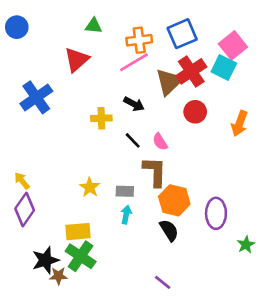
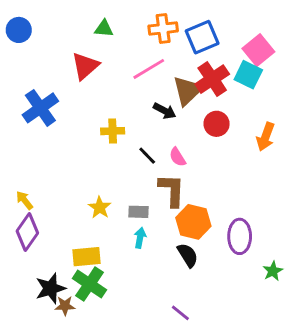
orange cross: (139, 40) -> (163, 29), moved
black arrow: (134, 104) -> (165, 111), moved

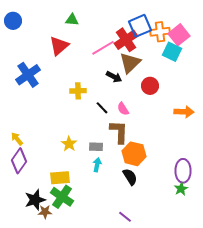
orange cross: (163, 29) -> (160, 32), moved
red cross: (212, 79) -> (126, 40), moved
orange arrow: (266, 137) -> (184, 112), moved, turned -108
purple ellipse: (240, 236) -> (183, 171), moved
green star: (273, 271) -> (181, 189), moved

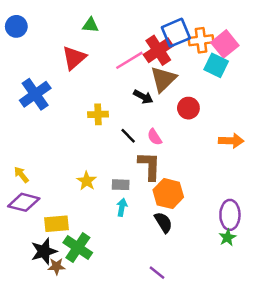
purple diamond: (19, 161) -> (24, 202), turned 70
yellow rectangle: (60, 178) -> (57, 224), moved

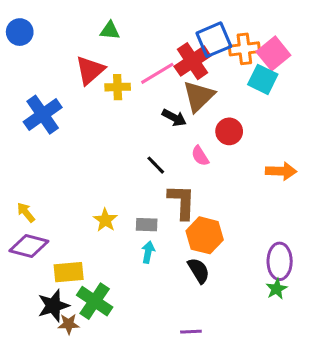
yellow cross: (98, 114) -> (118, 87), moved
pink semicircle: (155, 137) -> (200, 156), moved
purple line: (157, 273) -> (191, 332), turned -42

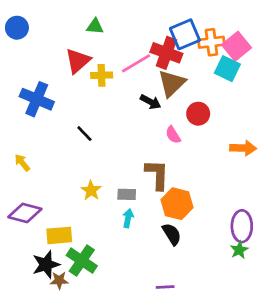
red cross: (192, 61) -> (166, 53), turned -36
blue cross: (43, 115) -> (37, 99), turned -32
black line: (156, 165) -> (84, 134), moved
yellow arrow: (26, 212) -> (22, 163), moved

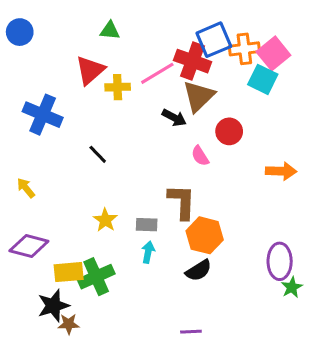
black semicircle: (172, 234) -> (199, 270), turned 90
green star: (239, 250) -> (292, 287), moved
green cross: (82, 261) -> (96, 277), moved, turned 32

